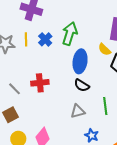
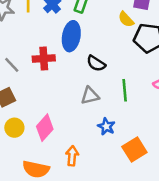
blue ellipse: (80, 61) -> (71, 36), moved

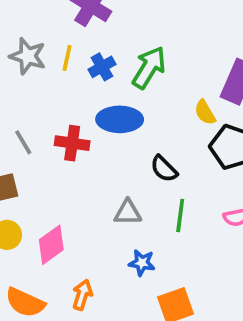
blue ellipse: (71, 36) -> (120, 119), turned 68
black semicircle: (96, 63) -> (164, 169), moved
blue star: (106, 126) -> (142, 263), turned -30

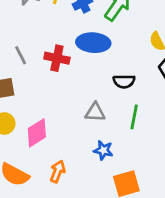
black semicircle: (164, 169) -> (124, 81), turned -50

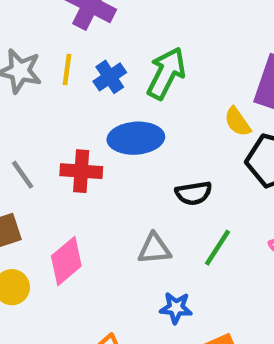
green line: (134, 117) -> (218, 248), turned 30
pink diamond: (37, 133) -> (66, 261), moved

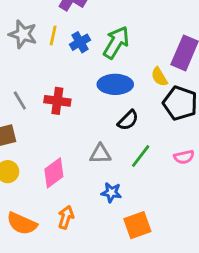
blue ellipse: (136, 138) -> (115, 84), moved
black semicircle: (194, 193) -> (128, 120), turned -40
pink diamond: (66, 261) -> (54, 173), moved

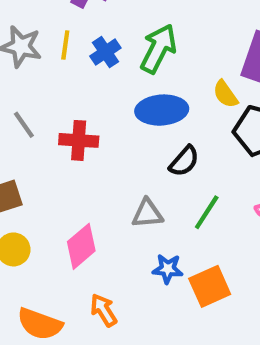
gray line: (20, 100) -> (24, 125), moved
orange arrow: (66, 217) -> (104, 310), turned -45
orange square: (137, 225) -> (210, 286), moved

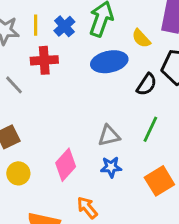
yellow semicircle: (225, 94) -> (141, 38), moved
red cross: (79, 140) -> (44, 60), moved
black semicircle: (184, 161) -> (147, 84), moved
blue star: (168, 269) -> (111, 167), moved

